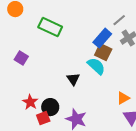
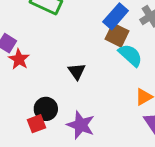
cyan semicircle: (96, 66) -> (130, 55), moved
red star: (30, 102) -> (19, 59), moved

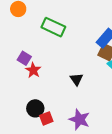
black circle: (46, 109) -> (35, 108), moved

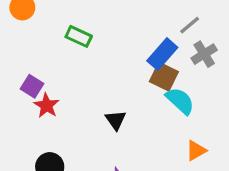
green rectangle: (53, 27) -> (79, 36), size x0.7

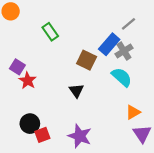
green rectangle: (79, 36) -> (50, 32), turned 30
gray cross: (204, 54) -> (124, 51), moved
brown square: (164, 77) -> (87, 60), moved

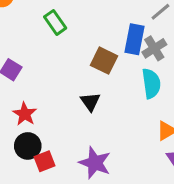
blue rectangle: (109, 44) -> (134, 39), turned -30
cyan semicircle: (122, 77) -> (151, 83), turned 40
red star: (28, 80) -> (25, 114), moved

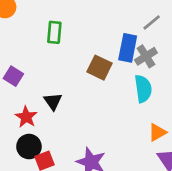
green rectangle: (55, 22) -> (54, 32), turned 40
black triangle: (90, 102) -> (53, 101), moved

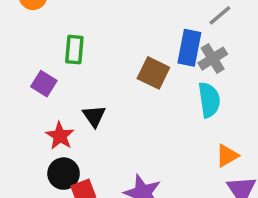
green rectangle: (54, 32) -> (74, 50), moved

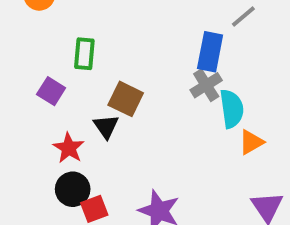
gray cross: (213, 59) -> (206, 85), moved
brown square: (153, 73) -> (126, 99), moved
orange triangle: (227, 156) -> (251, 142), moved

